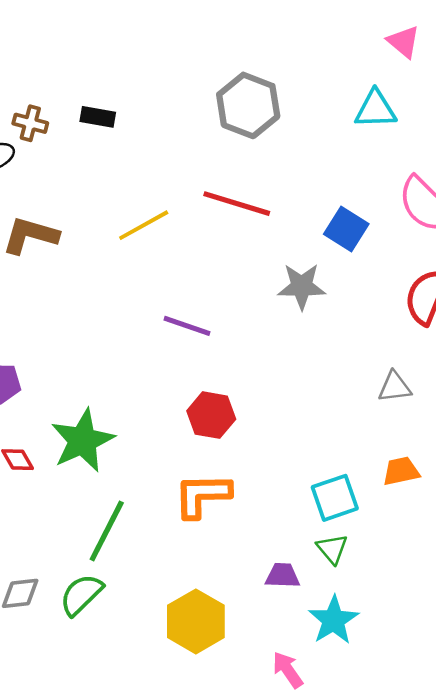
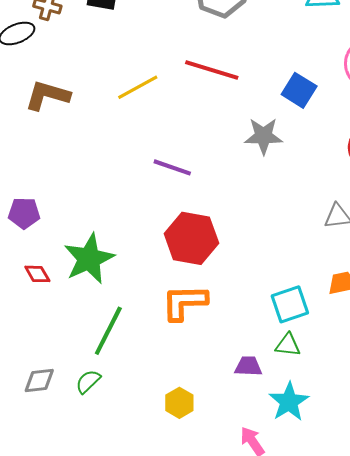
red hexagon: (211, 415) -> (191, 238), size x1.4
green triangle: (332, 549) -> (288, 345), turned -44
green semicircle: (81, 595) -> (88, 381), size x0.7
yellow hexagon: (196, 621) -> (179, 403), size x0.6

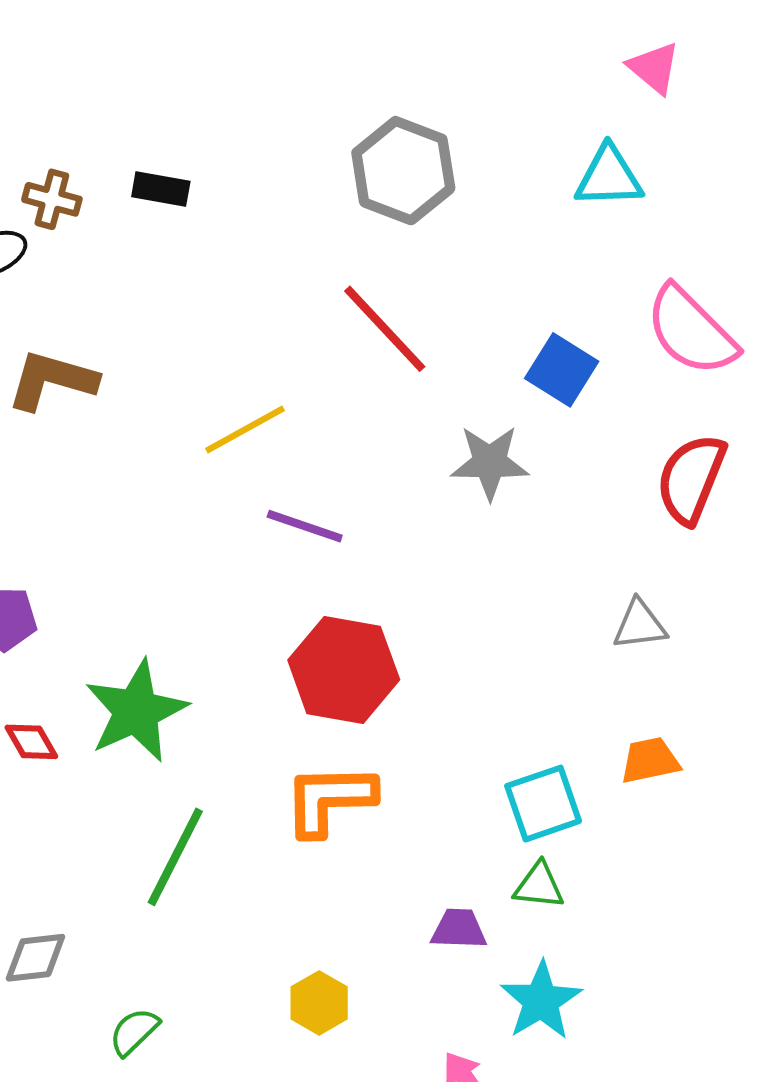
red line: (212, 70) -> (385, 329), turned 30
yellow line: (138, 87) -> (245, 430), moved
green semicircle: (88, 381) -> (134, 1032), moved

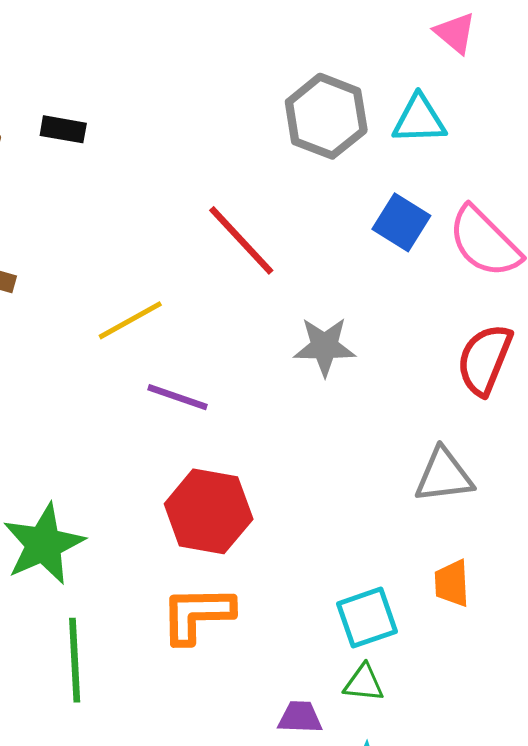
gray hexagon: (403, 171) -> (326, 116), moved
blue square: (562, 370) -> (401, 222), moved
gray triangle: (640, 625) -> (444, 476), size x1.4
orange trapezoid: (650, 760) -> (452, 583), turned -81
green line: (175, 857) -> (75, 660), turned -30

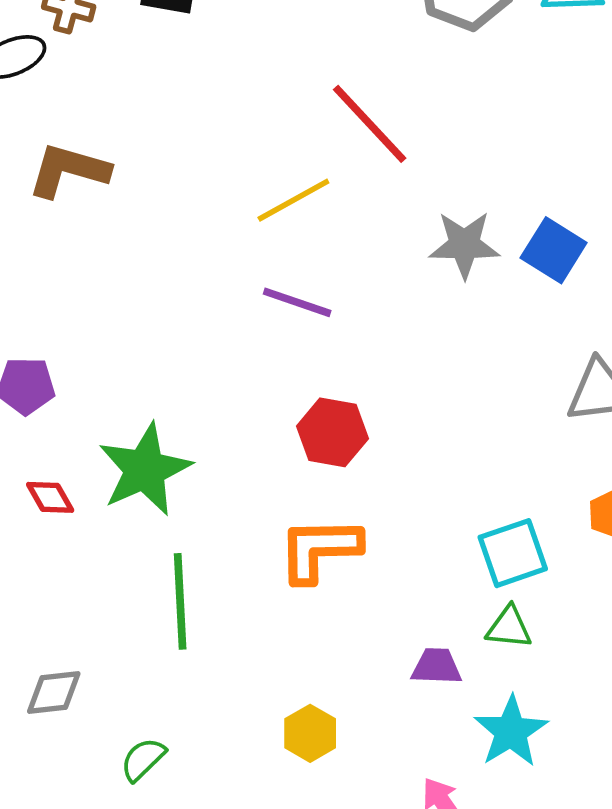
blue square: (401, 222) -> (554, 250), moved
yellow line: (130, 320) -> (293, 200), moved
red hexagon: (209, 511) -> (332, 432), size x0.7

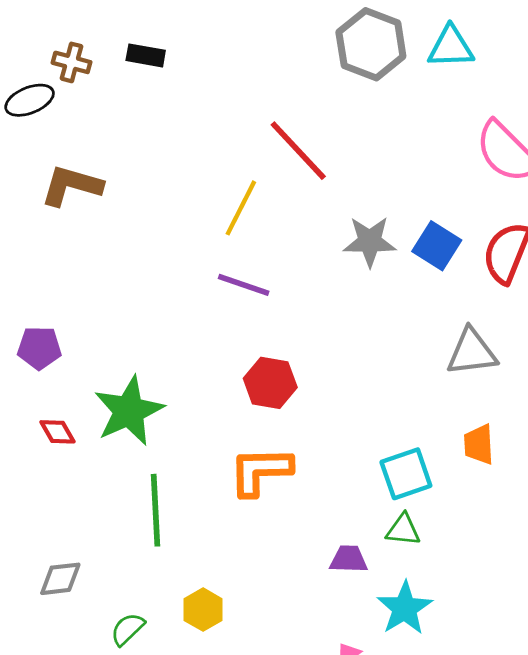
yellow line: (293, 200) -> (241, 208), turned -34
yellow hexagon: (310, 733) -> (203, 610), moved

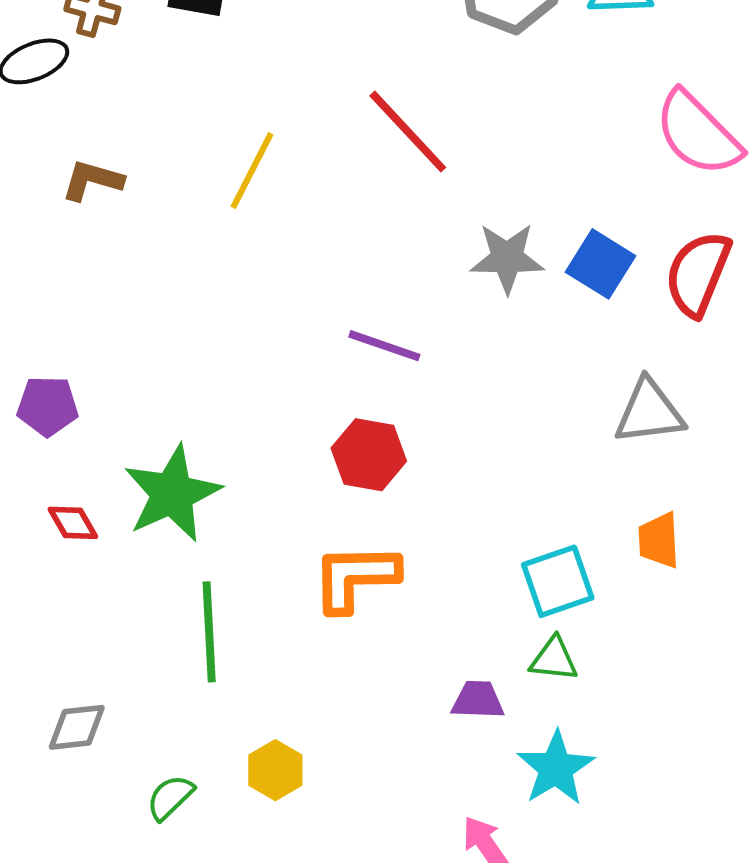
brown L-shape: (72, 186) -> (92, 180), size x0.7
yellow line: (241, 208) -> (252, 170), moved
purple line: (244, 285) -> (384, 346), moved

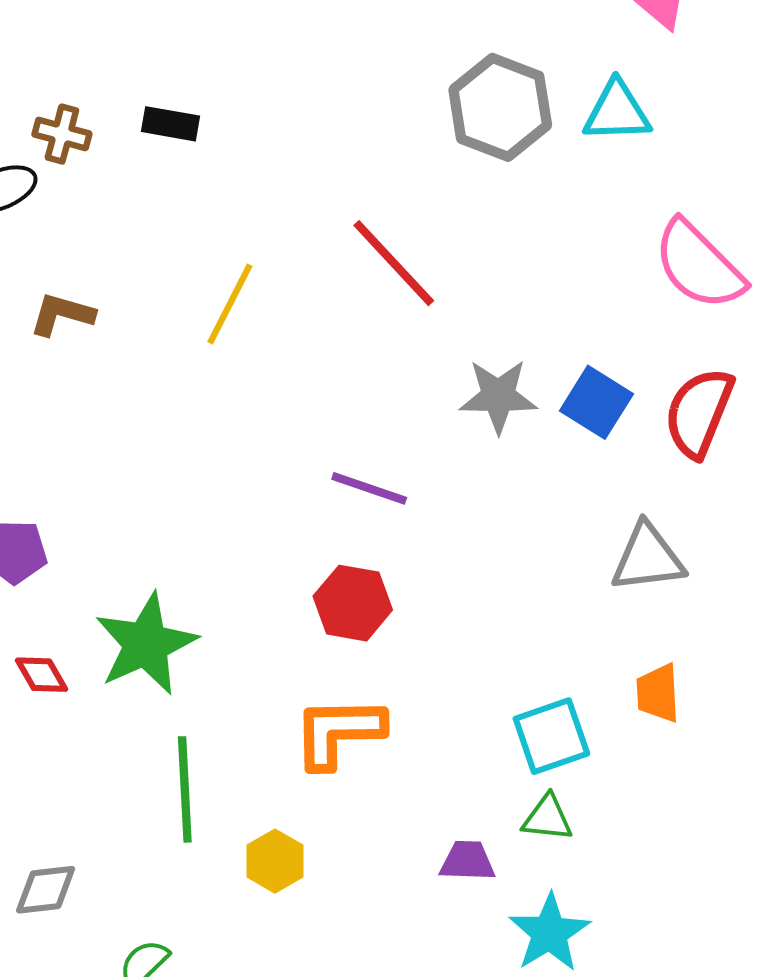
yellow hexagon: (275, 770) -> (275, 861), moved

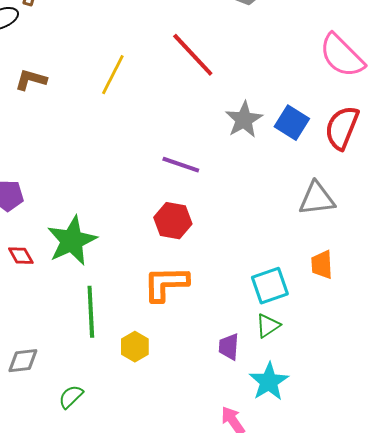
gray star: (498, 396) -> (244, 120), turned -30
green triangle: (547, 818) -> (268, 326), turned -40
purple trapezoid: (467, 861) -> (229, 347), turned -88

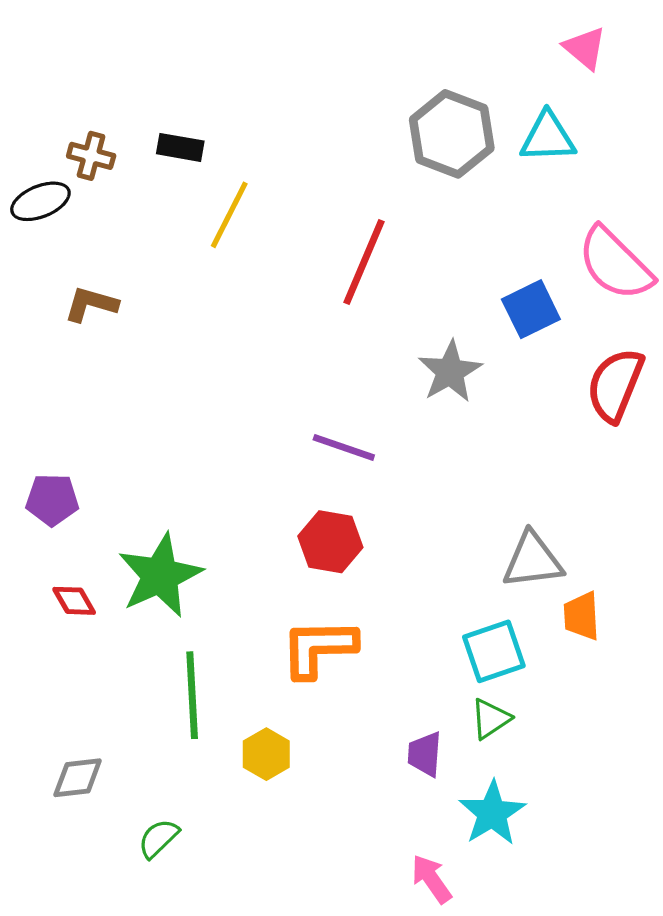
red line: (193, 55) -> (364, 262), turned 66
yellow line: (113, 75) -> (229, 215), moved
blue square: (292, 123) -> (531, 309), moved, turned 32
gray triangle: (317, 199) -> (533, 560), moved

